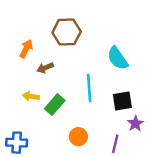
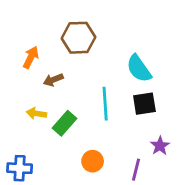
black square: (122, 101) -> (144, 104), moved

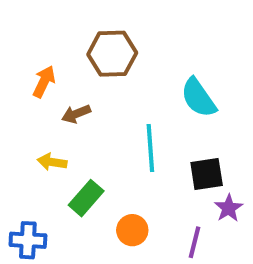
black square: (144, 104) -> (207, 174), moved
green rectangle: (64, 123) -> (86, 198), moved

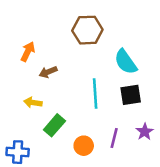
brown hexagon: (112, 54) -> (87, 30), moved
black square: (207, 174) -> (131, 95), moved
purple line: (194, 242) -> (114, 138), moved

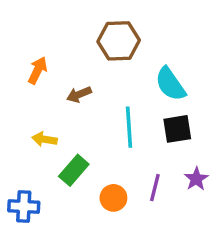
brown arrow: (48, 72) -> (79, 94), moved

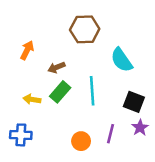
black square: (177, 129) -> (134, 102), moved, turned 30
green rectangle: (74, 170) -> (60, 92), moved
blue cross: (24, 207) -> (21, 135), moved

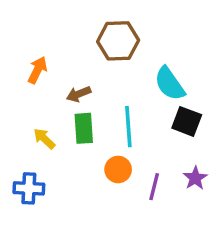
green rectangle: (60, 92) -> (84, 128), turned -45
yellow arrow: (32, 99) -> (44, 139), turned 35
black square: (134, 102) -> (187, 121), moved
orange circle: (81, 141) -> (118, 169), moved

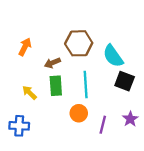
brown hexagon: (118, 41) -> (79, 43), moved

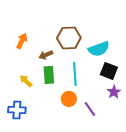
cyan semicircle: (113, 56) -> (99, 49), turned -75
purple star: (130, 119) -> (114, 92), moved
purple line: (103, 125) -> (90, 109), turned -49

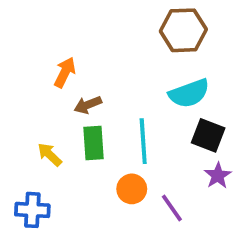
brown hexagon: (69, 38) -> (183, 30), moved
orange arrow: (22, 41) -> (65, 72), moved

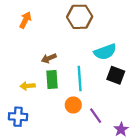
brown hexagon: (183, 30) -> (80, 17), moved
orange arrow: (65, 72) -> (25, 20), moved
yellow arrow: (50, 155) -> (28, 86), turned -48
purple star: (218, 176) -> (121, 129), moved

